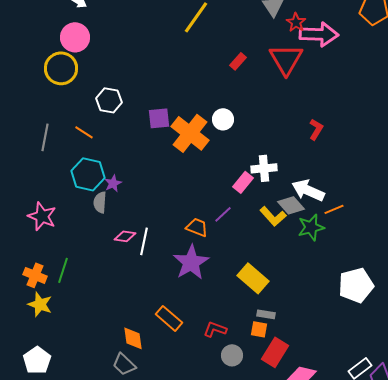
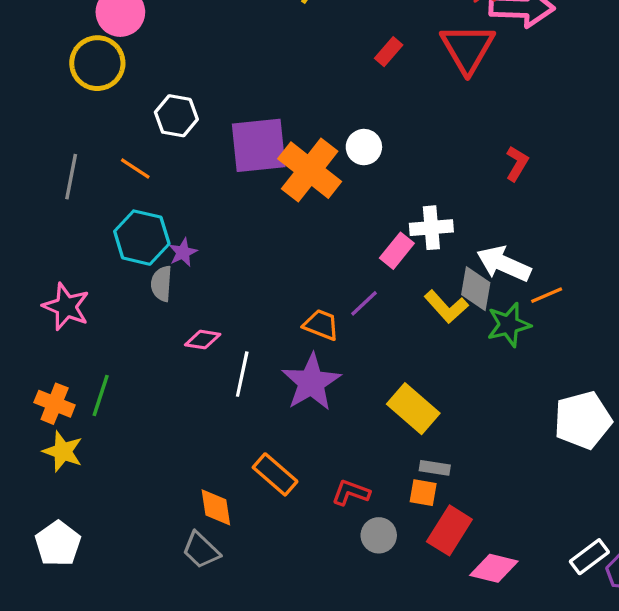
purple square: (159, 118) -> (259, 145), size x1.6
gray diamond: (291, 205) -> (476, 289), turned 52
white line: (144, 241) -> (242, 374), moved

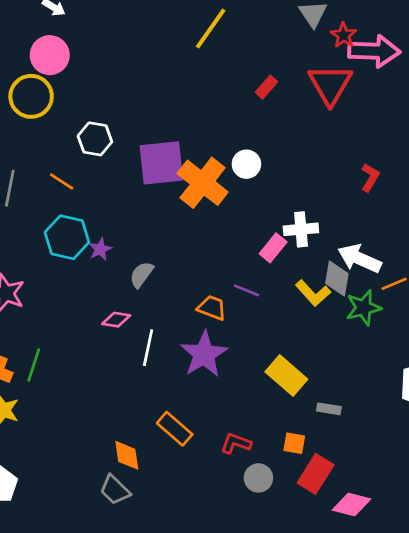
gray semicircle: (162, 284) -> (141, 275), moved, turned 32
purple line: (364, 303) -> (246, 290), turned 65
gray rectangle: (435, 468) -> (329, 409), moved

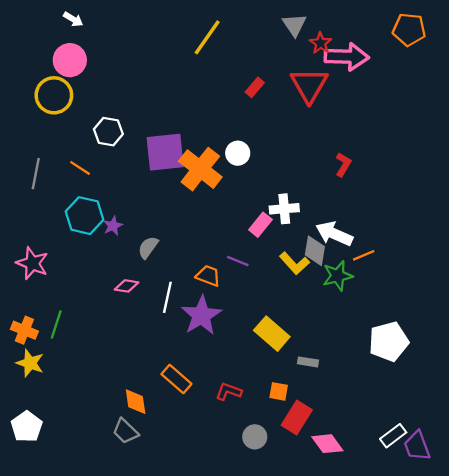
white line: (148, 348) -> (167, 297), moved
gray circle: (258, 478) -> (255, 437), moved
pink diamond: (351, 505) -> (327, 444), turned 40

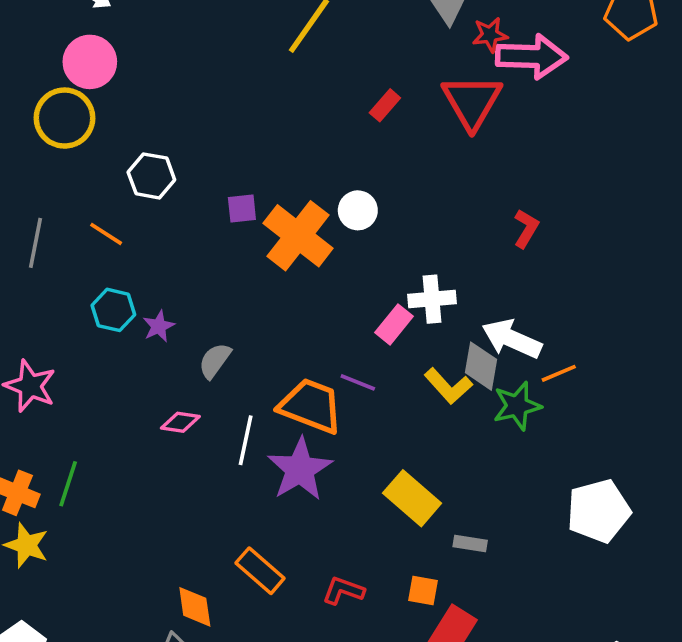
red star: (321, 43) -> (490, 35), turned 30
purple square: (165, 152) -> (242, 209), size x0.5
cyan hexagon: (85, 216) -> (113, 310), size x0.7
orange trapezoid: (208, 276) -> (311, 406), size x1.6

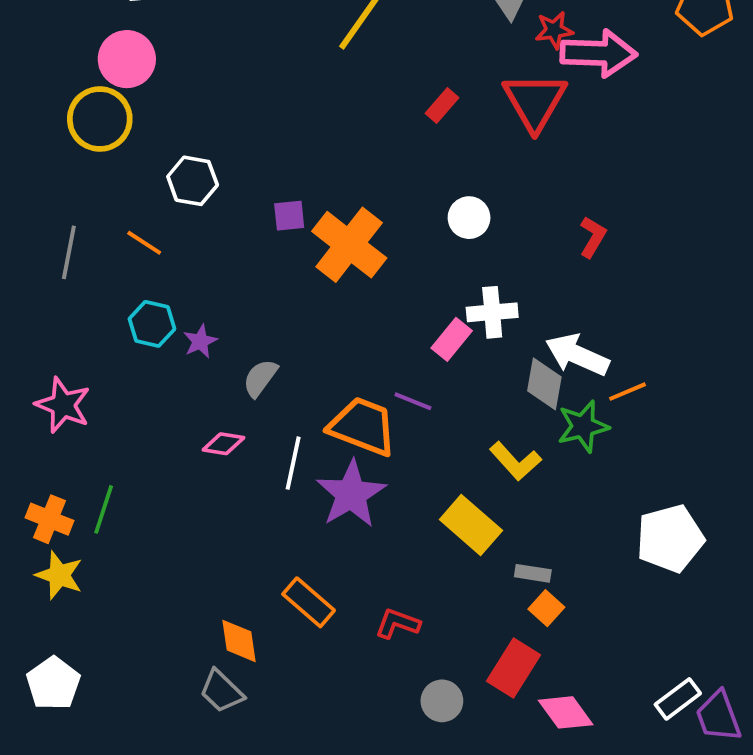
white circle: (358, 210) -> (469, 218), moved
yellow L-shape: (448, 386) -> (515, 461), moved
orange square: (423, 591) -> (546, 608), moved, turned 32

